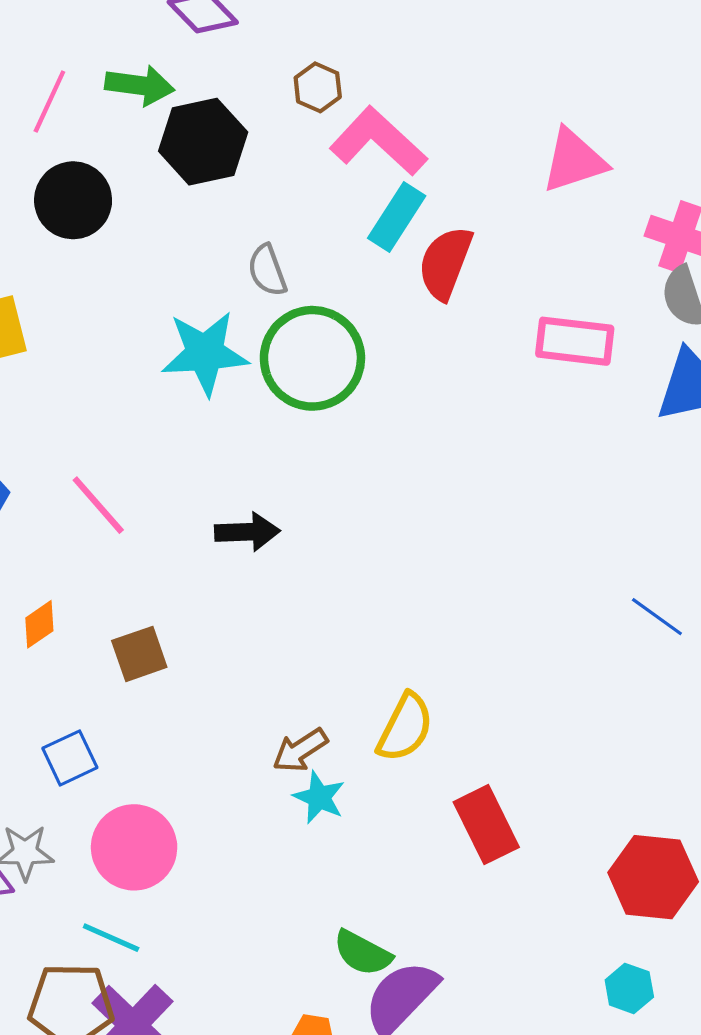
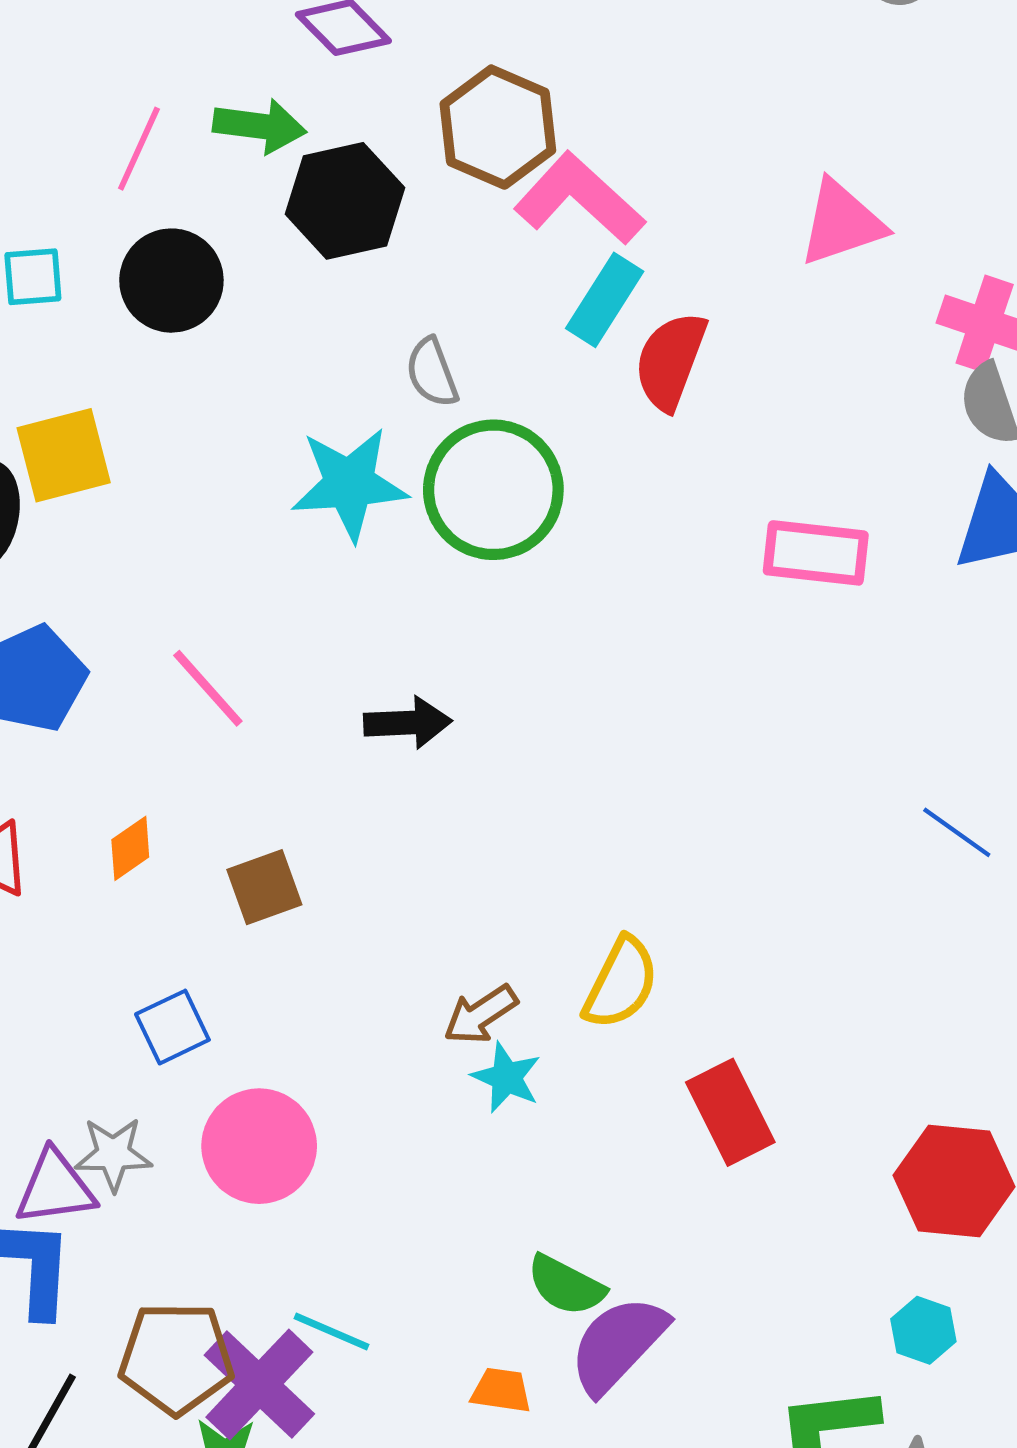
brown hexagon: (318, 87) -> (498, 127), size x1.8
pink rectangle: (575, 341) -> (816, 553), moved
cyan line: (111, 938) -> (332, 1331), moved

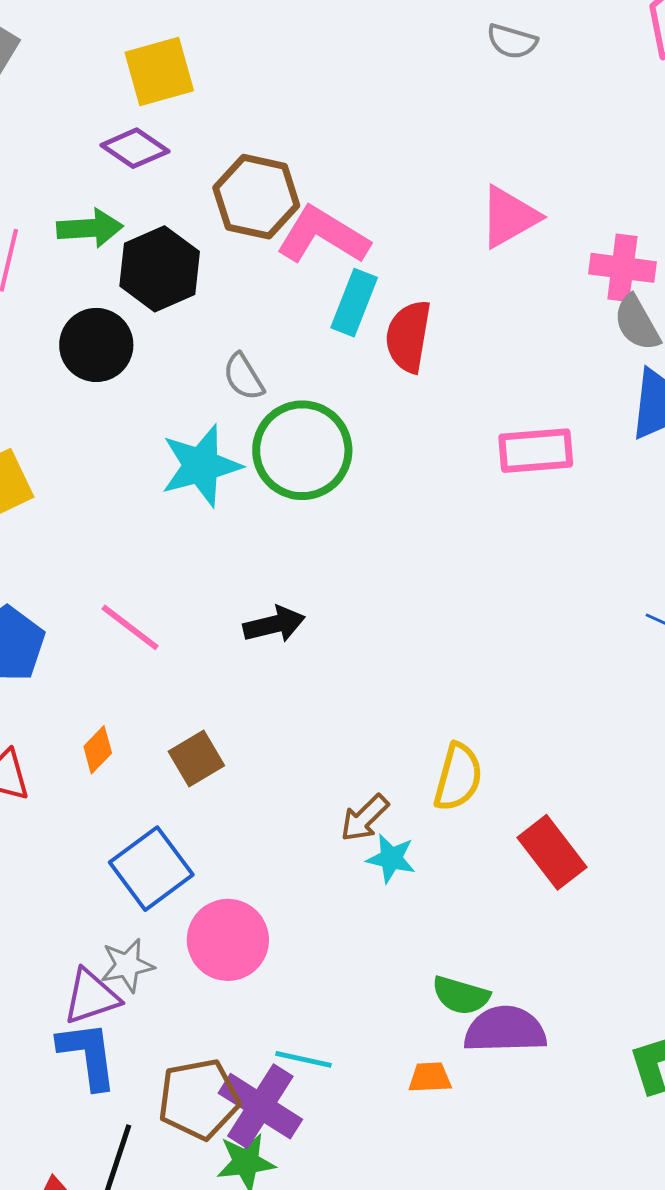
black circle: (171, 281) -> (96, 345), moved
blue square: (172, 1027) -> (151, 869), size x1.5
purple semicircle: (618, 1345) -> (505, 1030), turned 56

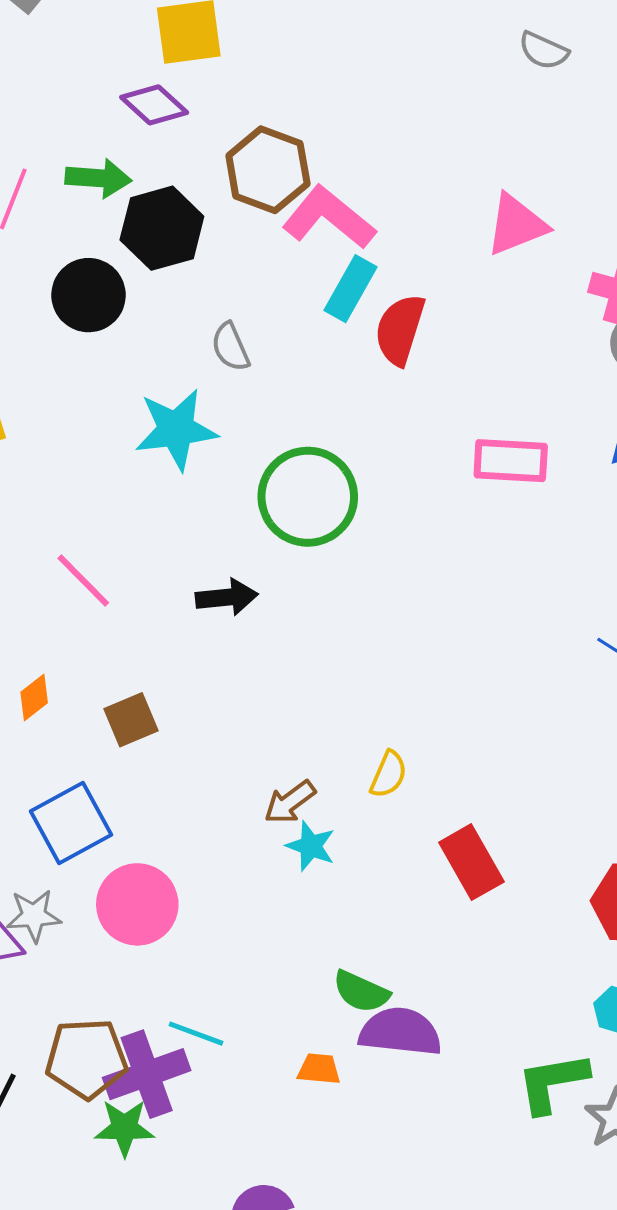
green circle: (302, 450) -> (308, 497), moved
yellow semicircle: (458, 777) -> (388, 774), size x0.7
purple cross: (260, 1106) -> (147, 1074), turned 30

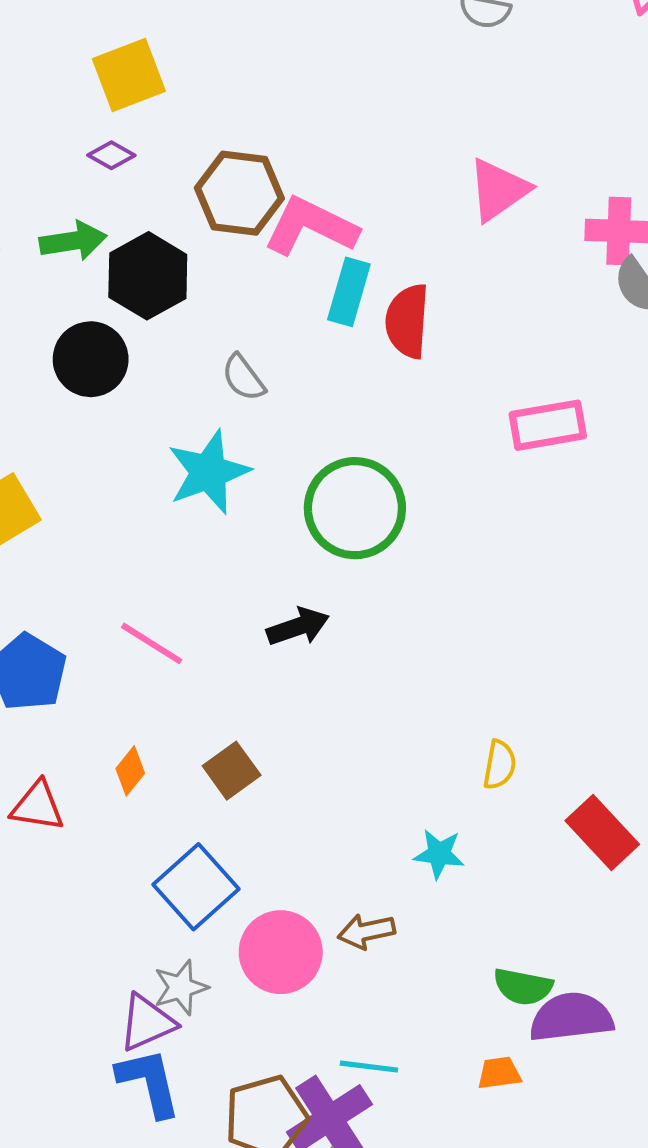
purple diamond: (154, 105) -> (111, 155), size x0.7
brown arrow: (290, 802) -> (366, 931), moved, turned 38

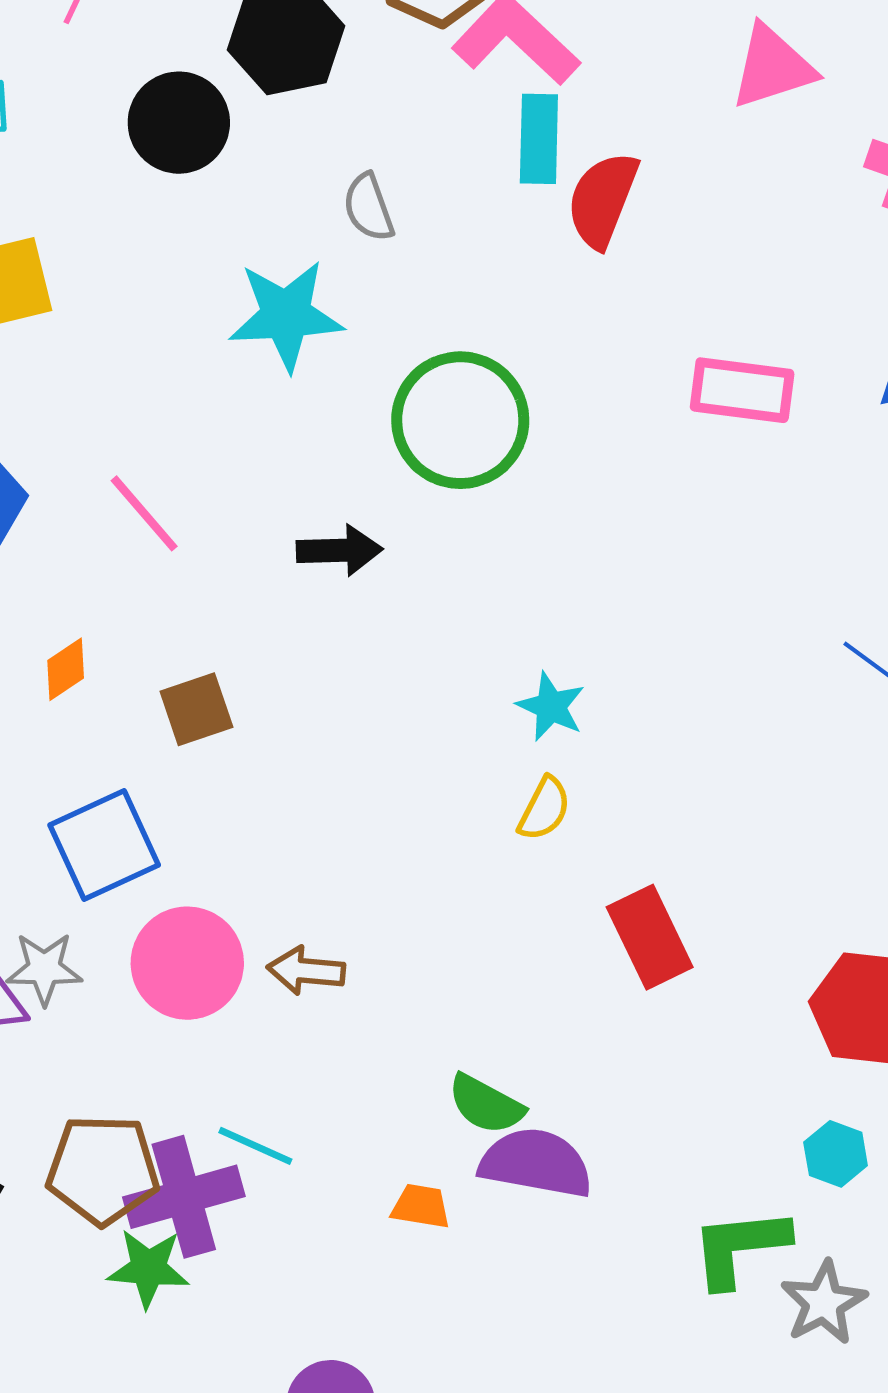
cyan rectangle: (349, 292) -> (539, 139), turned -32
cyan star: (439, 854) -> (551, 707), moved

